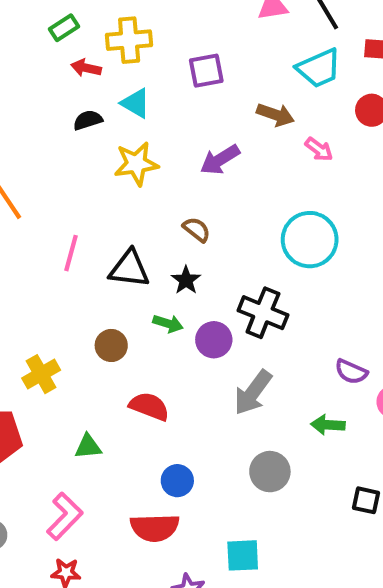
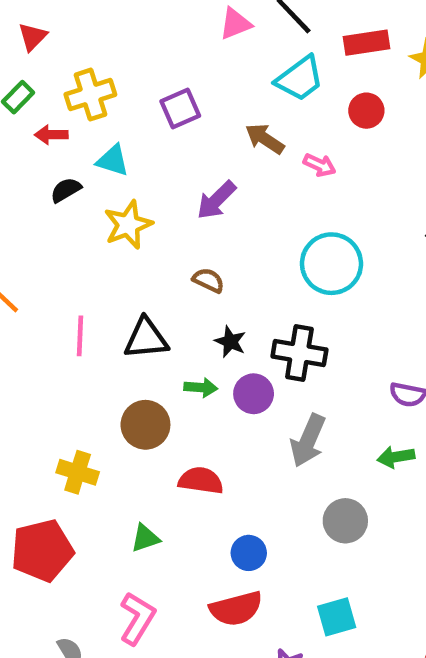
brown arrow: (275, 115) -> (265, 139), turned -153
black star: (186, 280) -> (230, 342), moved
brown circle: (111, 345) -> (145, 425), size x1.4
yellow cross: (41, 374) -> (78, 472), turned -30

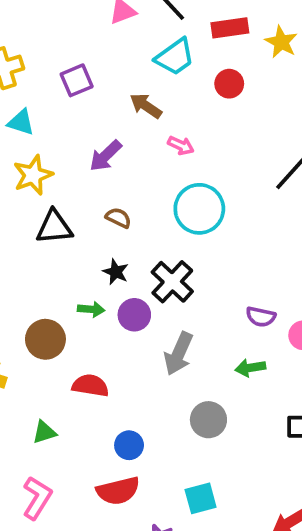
pink arrow: (320, 165) -> (181, 145), moved
brown semicircle: (208, 280) -> (118, 218), moved
black triangle: (146, 339) -> (54, 227), moved
black cross: (299, 353) -> (172, 282), turned 33

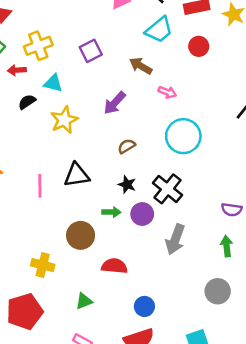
brown semicircle: (118, 218) -> (127, 146), turned -54
black triangle: (54, 227) -> (77, 175), moved
green arrow: (250, 368) -> (227, 246), turned 96
gray circle: (208, 420) -> (218, 291), moved

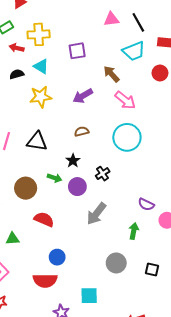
pink arrow: (167, 92) -> (125, 100), size x1.5
black cross: (168, 189) -> (103, 174), size x0.6

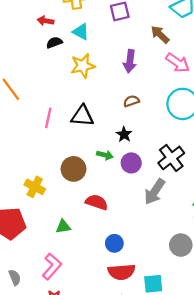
red arrow: (17, 48) -> (45, 21), moved
purple arrow: (83, 96) -> (130, 61), turned -48
black cross: (103, 174) -> (171, 158), moved, size x1.6
red semicircle: (45, 281) -> (121, 272), moved

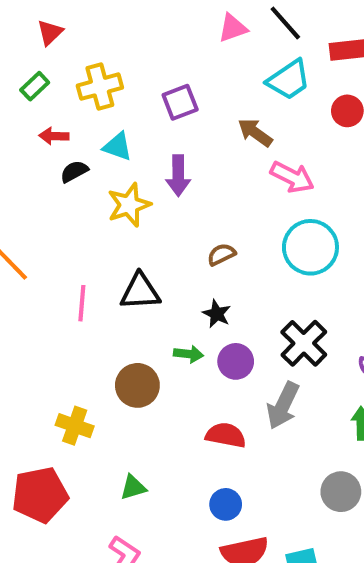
purple arrow: (130, 61) -> (178, 176), moved
red semicircle: (97, 202) -> (226, 435), moved

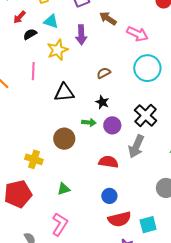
brown arrow: (255, 133) -> (108, 18), moved
red arrow: (54, 136) -> (19, 17), turned -48
pink line: (82, 303) -> (33, 71), moved

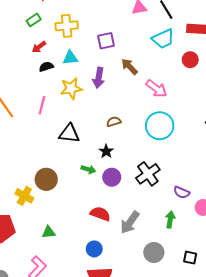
cyan triangle: (51, 21) -> (70, 58), turned -35
brown circle: (64, 139) -> (46, 179), moved
gray arrow: (136, 146) -> (130, 222), moved

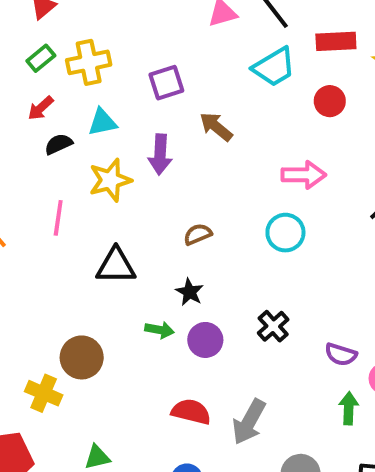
green rectangle: (34, 20) -> (41, 58), moved
pink arrow: (156, 89) -> (304, 175), moved, turned -30
cyan circle: (160, 126) -> (285, 233), size x0.7
black cross: (148, 174) -> (273, 326), size x0.7
green arrow: (170, 220) -> (349, 408), moved

